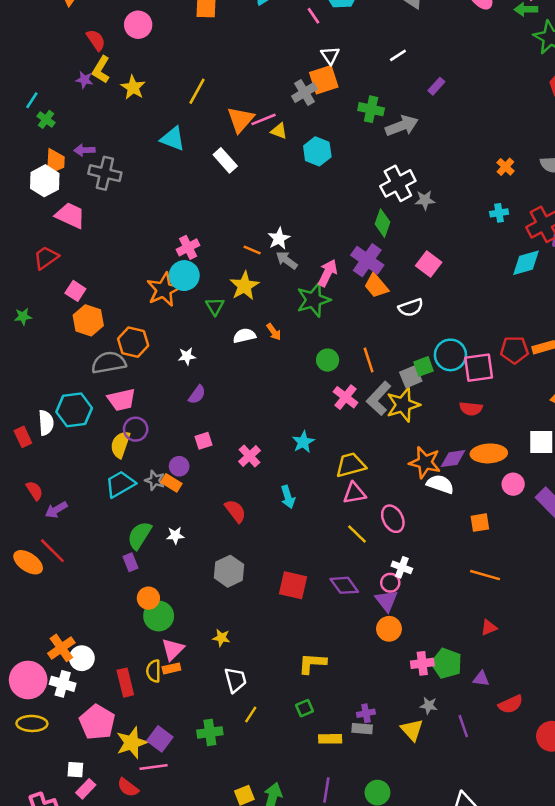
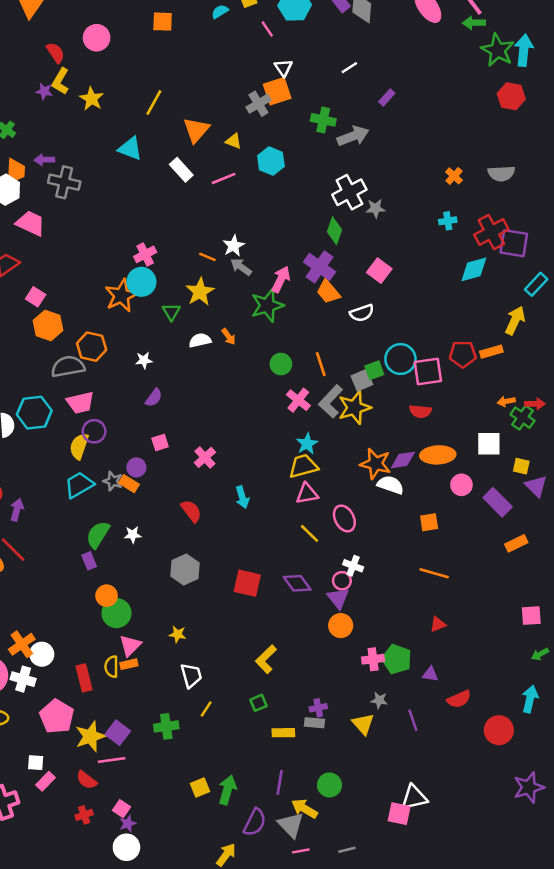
pink line: (264, 119) -> (224, 178), moved
cyan star: (303, 442) -> (307, 444), moved
purple arrow: (56, 510) -> (17, 510), turned 135
yellow L-shape: (312, 663) -> (266, 659), turned -48

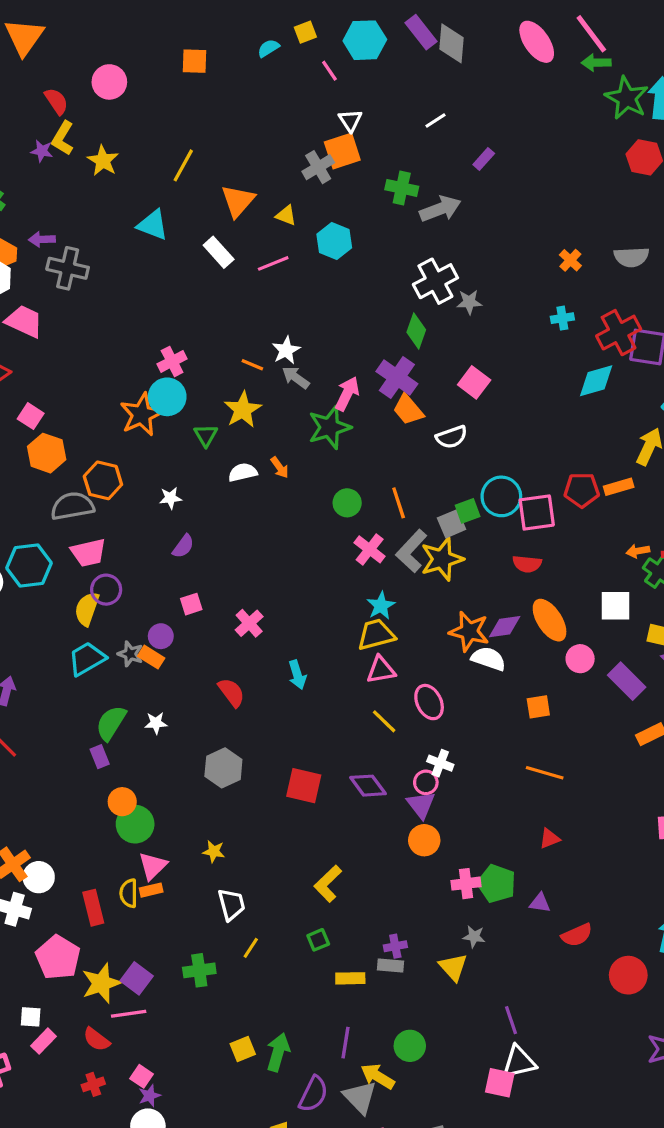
orange ellipse: (438, 455) -> (550, 620), turned 60
purple line: (413, 720) -> (511, 1020), moved

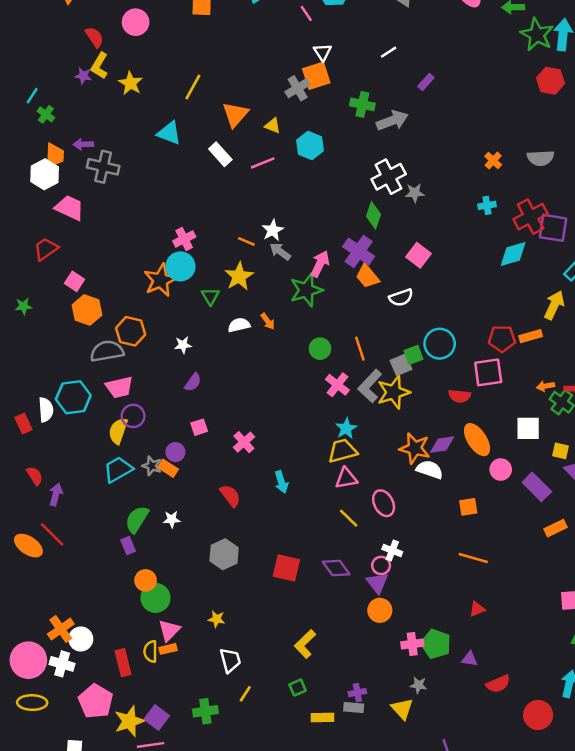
pink square: (537, 512) -> (488, 372), moved

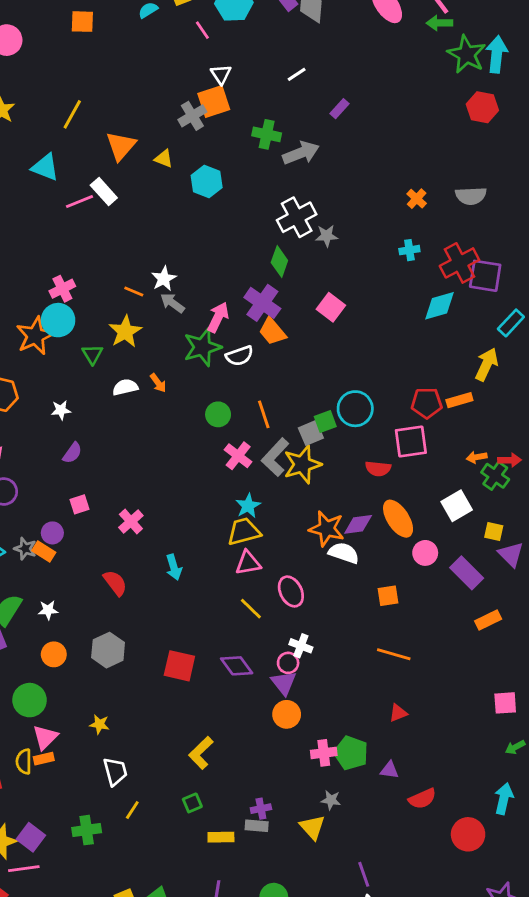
pink line: (263, 163) -> (79, 202), moved
white semicircle: (401, 298) -> (239, 356), moved
white square: (528, 428) -> (457, 506), turned -30
orange circle: (146, 580) -> (54, 654), moved

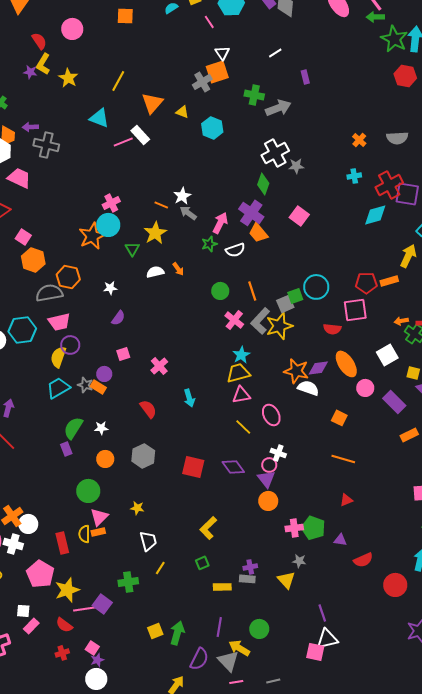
purple rectangle: (339, 109) -> (305, 77), turned -56
green star: (202, 347) -> (209, 244), size x0.6
orange square: (388, 596) -> (339, 418), turned 35
purple square: (31, 837) -> (102, 604), moved

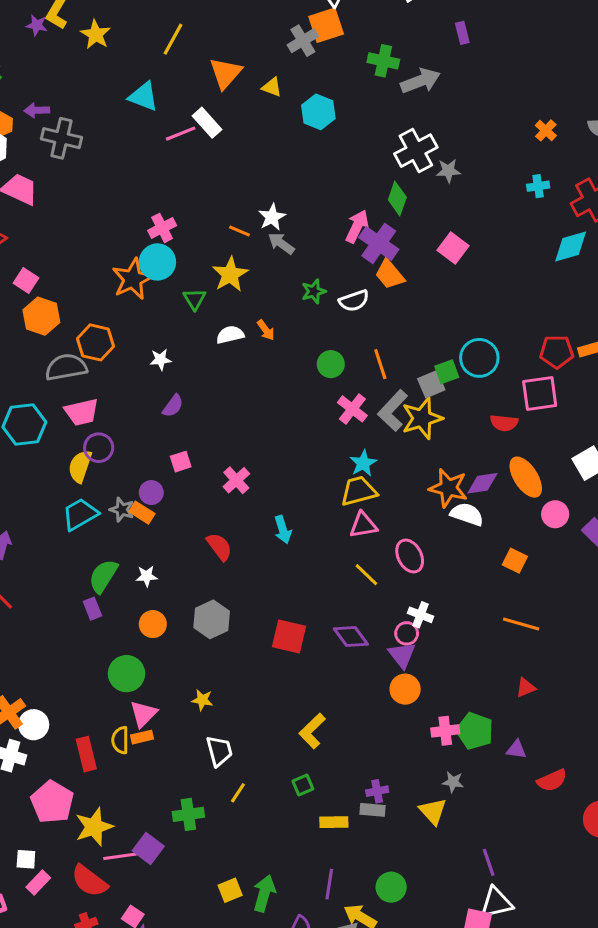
pink arrow: (220, 223) -> (357, 226), moved
red semicircle: (64, 625) -> (89, 881), size x1.4

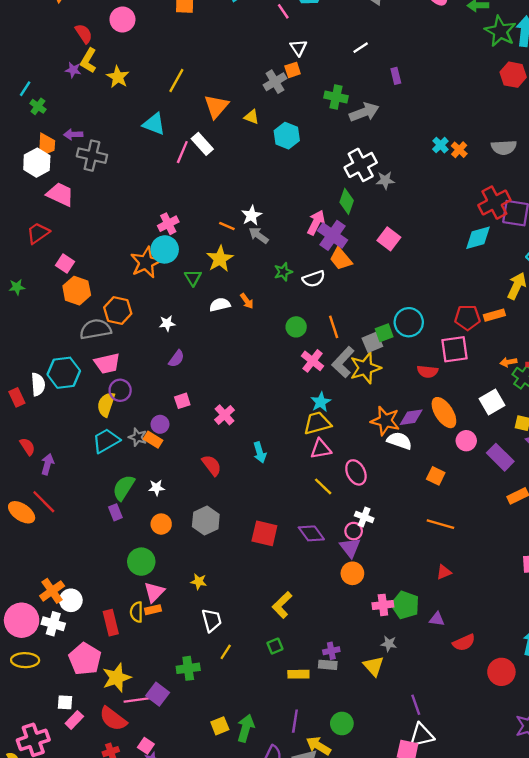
orange square: (326, 25) -> (293, 70), size x0.6
pink line: (181, 134) -> (182, 152), turned -45
cyan cross: (538, 186) -> (440, 145), moved, turned -35

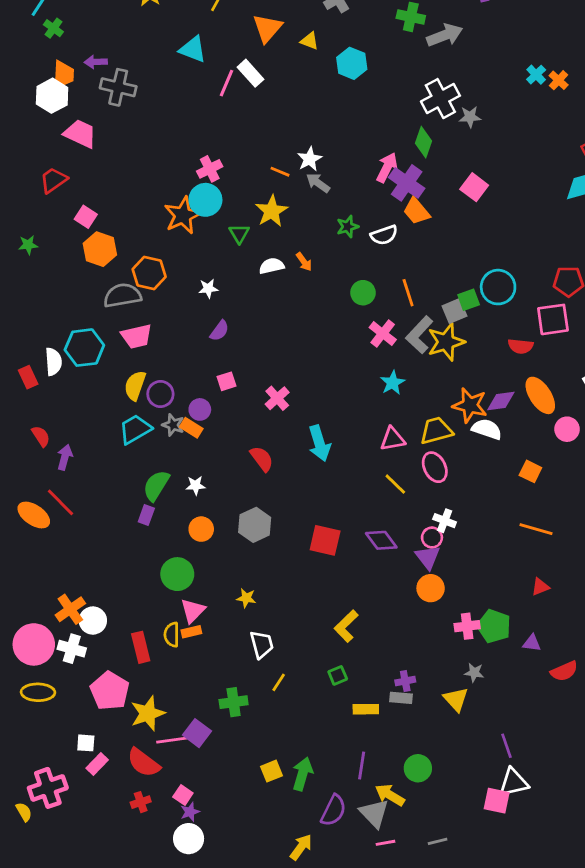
purple circle: (120, 390) -> (160, 394), moved
yellow trapezoid: (317, 423) -> (436, 431), moved
cyan arrow: (260, 452) -> (319, 443), size x1.4
purple rectangle: (115, 512) -> (146, 515), turned 42

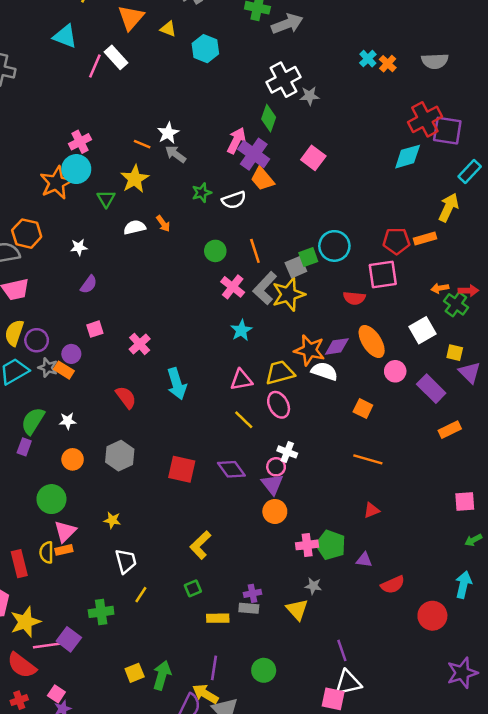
yellow arrow: (390, 795) -> (205, 694), moved

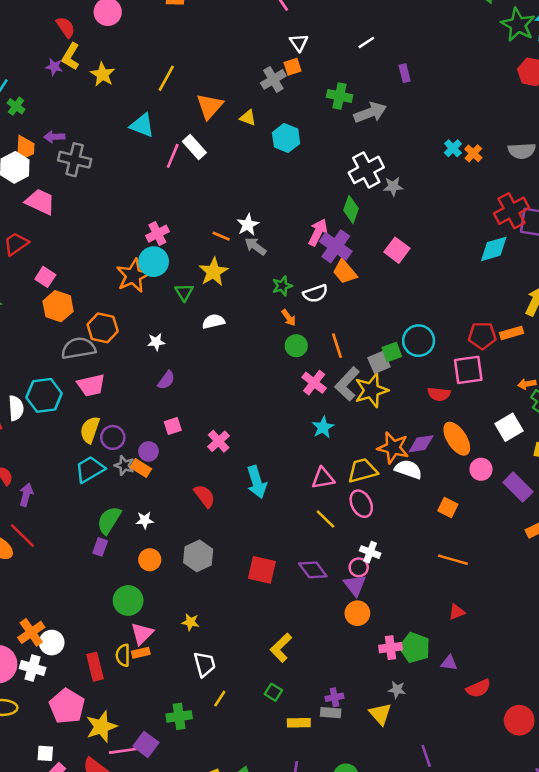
orange arrow: (163, 224) -> (289, 318), moved
green square: (193, 588) -> (273, 692), turned -35

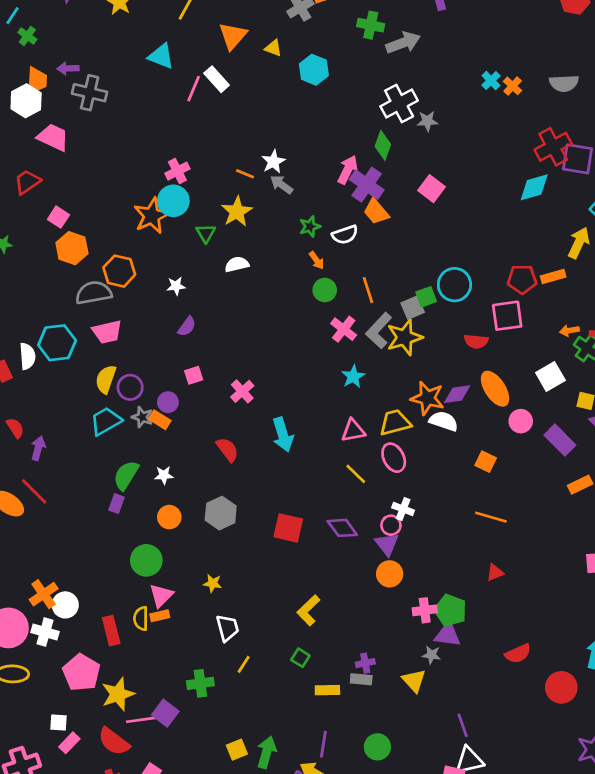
purple triangle: (449, 663) -> (448, 635), moved, size x1.5

